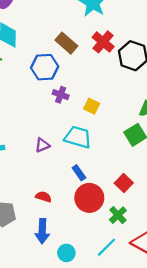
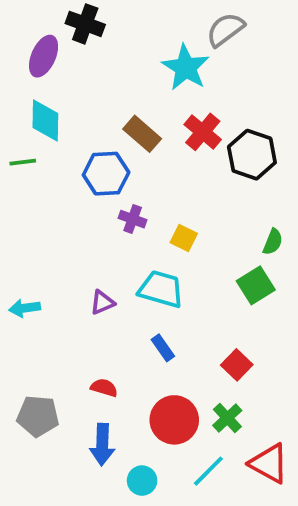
red circle: (89, 198) -> (174, 420), moved

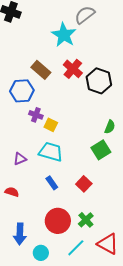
yellow square: (184, 238) -> (51, 125), moved
red square: (237, 365) -> (84, 184), moved
red semicircle: (104, 388) -> (12, 192), moved

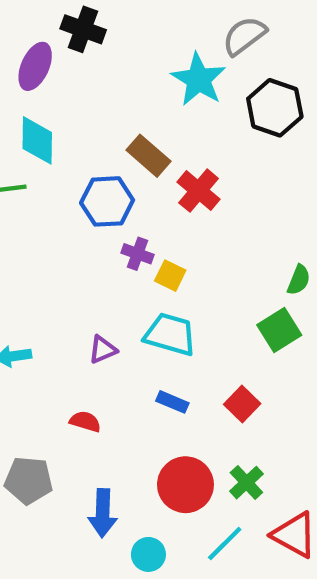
red cross: (73, 69) -> (199, 191), moved
black hexagon: (99, 81) -> (275, 108), moved
blue rectangle: (52, 183) -> (172, 402), turned -32

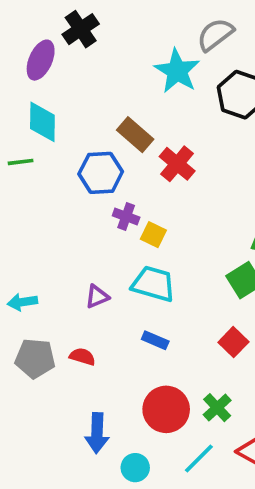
black cross: (83, 29) -> (81, 29), turned 36
red square: (242, 404) -> (233, 342), moved
gray pentagon: (29, 480) -> (35, 358), moved

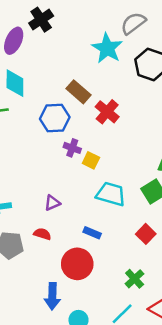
cyan trapezoid: (153, 284) -> (111, 194), moved
red semicircle: (82, 357) -> (42, 234), moved
red circle: (166, 409) -> (77, 264), moved

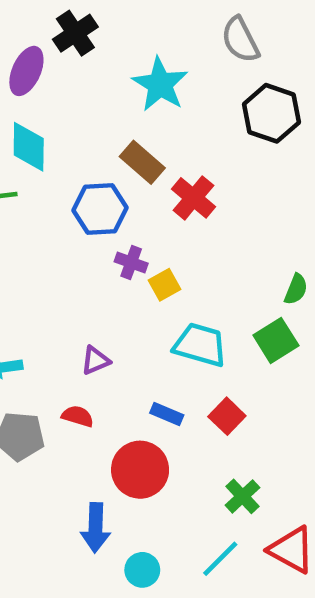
gray semicircle: (133, 23) -> (240, 40), turned -80
cyan star: (107, 48) -> (160, 84), moved
yellow square: (91, 160) -> (165, 285), turned 35
red square: (146, 234) -> (227, 416), moved

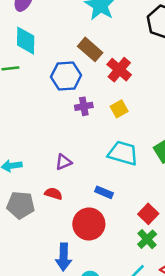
purple cross: (131, 263) -> (84, 106), turned -30
yellow square: (165, 285) -> (119, 109), moved
red square: (227, 416) -> (148, 214), moved

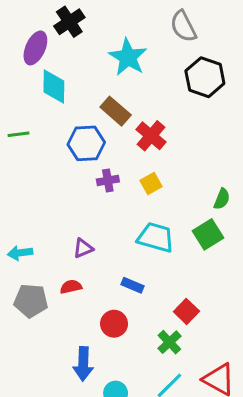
cyan diamond: (26, 41) -> (54, 86), moved
red semicircle: (53, 194) -> (71, 287), turned -30
red circle: (89, 224) -> (114, 324), size x0.7
green cross: (147, 239) -> (169, 342), moved

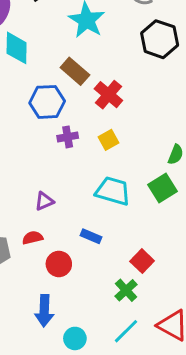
red circle: (114, 324) -> (59, 264), moved

